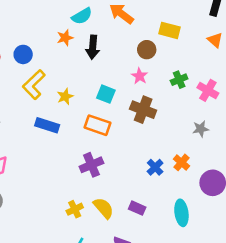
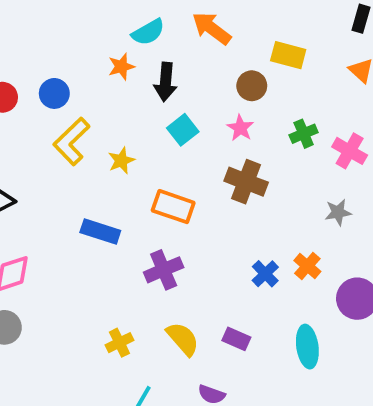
cyan square: (106, 94) -> (183, 130), moved, turned 30
blue rectangle: (47, 125) -> (100, 231), moved
yellow cross: (75, 209) -> (119, 343), moved

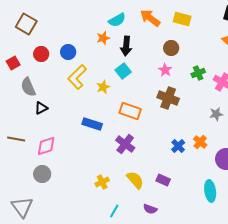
yellow rectangle: (288, 55) -> (182, 19), moved
cyan square: (183, 130) -> (123, 71), moved
purple cross: (164, 270) -> (125, 144), turned -30
cyan ellipse: (307, 347) -> (210, 191), moved

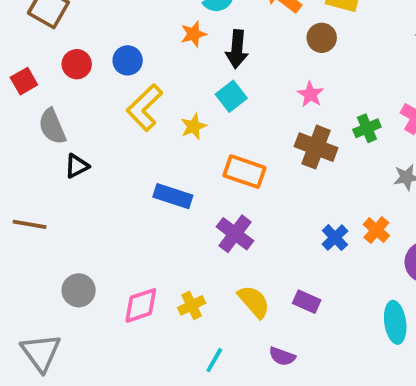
brown circle: (171, 48) -> (322, 38), moved
green cross: (198, 73) -> (367, 128), moved
pink diamond: (46, 146) -> (141, 305), moved

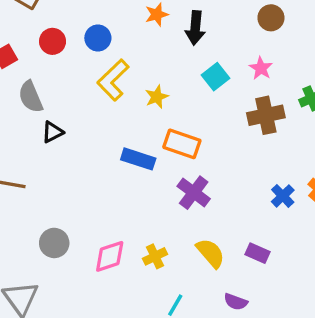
cyan square: (231, 96) -> (216, 77), moved
brown cross: (316, 147) -> (266, 115), turned -33
orange rectangle: (244, 172) -> (182, 144), moved

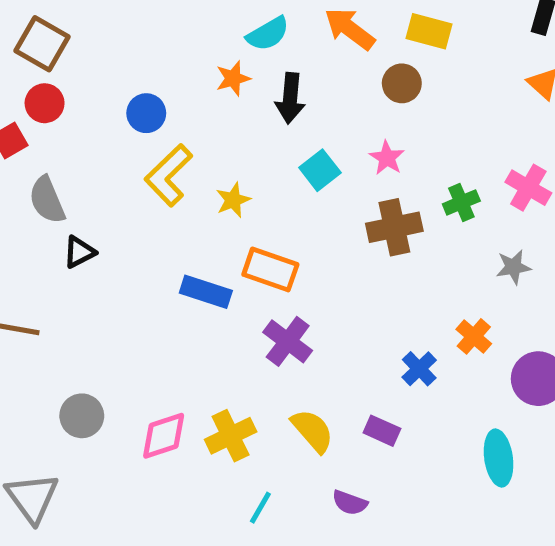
red circle: (53, 41) -> (45, 103), moved
blue cross: (283, 196) -> (419, 369), moved
yellow cross: (155, 256) -> (231, 436), size x1.4

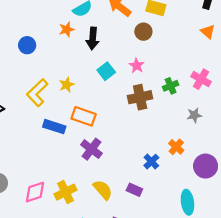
yellow L-shape: (169, 175) -> (37, 93), moved

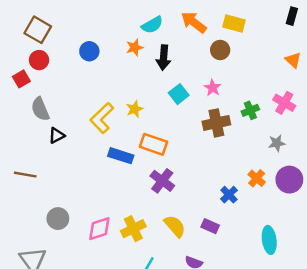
orange triangle: (208, 32) -> (293, 60), moved
blue circle: (27, 45) -> (89, 51), moved
purple circle: (206, 166) -> (289, 180), moved

